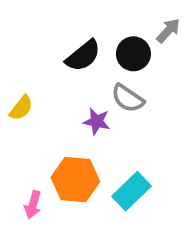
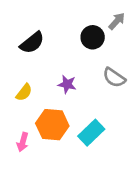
black semicircle: (83, 56) -> (32, 43), moved
gray semicircle: (128, 98) -> (114, 78), moved
yellow semicircle: (21, 108) -> (24, 92), moved

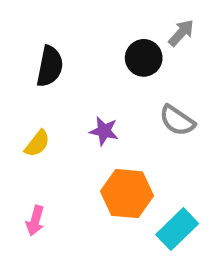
black semicircle: (32, 43) -> (50, 66), turned -40
orange hexagon: (52, 125) -> (127, 194), moved
cyan rectangle: (91, 133) -> (177, 229), moved

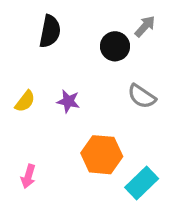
black semicircle: (50, 66) -> (50, 31), moved
purple star: (104, 131) -> (68, 101), moved
yellow semicircle: (37, 143) -> (25, 101), moved

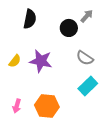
purple star: (68, 101) -> (41, 61), size x1.6
orange hexagon: (102, 155) -> (47, 106), moved
cyan rectangle: (142, 183) -> (88, 86), moved

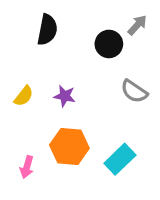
purple star: (41, 61) -> (65, 96), size x0.6
cyan rectangle: (88, 86) -> (120, 159), moved
orange hexagon: (47, 106) -> (69, 147), moved

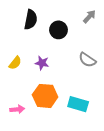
black circle: (109, 44) -> (58, 30), moved
cyan rectangle: (120, 159) -> (78, 104), turned 60
pink arrow: (27, 167) -> (17, 109), turned -112

